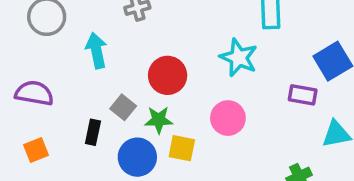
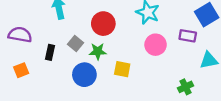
pink circle: (228, 118) -> (156, 45), moved
black rectangle: (93, 132) -> (50, 52), moved
yellow square: (182, 148) -> (122, 69), moved

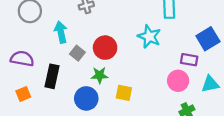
gray square: (76, 44) -> (77, 53), moved
pink circle: (156, 45) -> (178, 81), moved
black rectangle: (50, 52) -> (52, 76), size x1.5

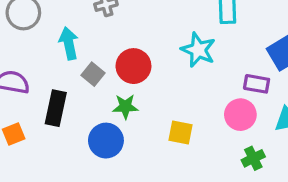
yellow square: (124, 93) -> (180, 132), moved

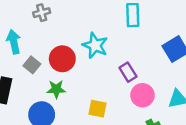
cyan star: (198, 50) -> (95, 45), moved
purple rectangle: (257, 84) -> (128, 72), moved, turned 48

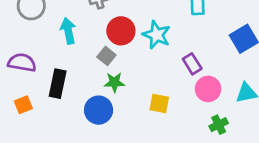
red circle: (62, 59) -> (121, 31), moved
gray square: (32, 65) -> (106, 56), moved

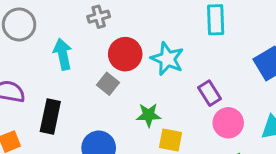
green star: (114, 82) -> (149, 115), moved

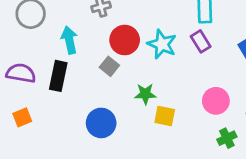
purple rectangle: (209, 93) -> (201, 41), moved
black rectangle: (50, 117) -> (58, 76), moved

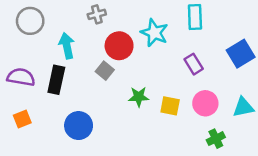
purple rectangle: (201, 41) -> (194, 64), moved
cyan star: (162, 44) -> (154, 33), moved
yellow square: (165, 116) -> (170, 106), moved
blue circle: (101, 123) -> (79, 126), moved

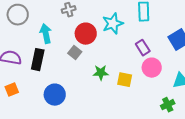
cyan star: (154, 33) -> (113, 24), turned 30
pink circle: (205, 103) -> (152, 68), moved
green cross: (216, 139) -> (168, 105), moved

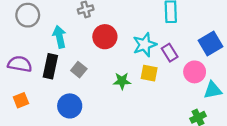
cyan star: (113, 24) -> (145, 45), moved
gray square: (75, 53) -> (79, 70), moved
pink circle: (152, 68) -> (195, 72), moved
yellow square: (125, 80) -> (149, 73), moved

